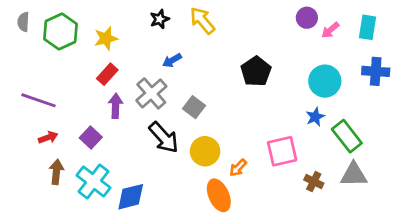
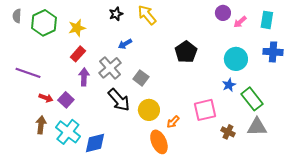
red arrow: (48, 137) -> (46, 98), moved, turned 40

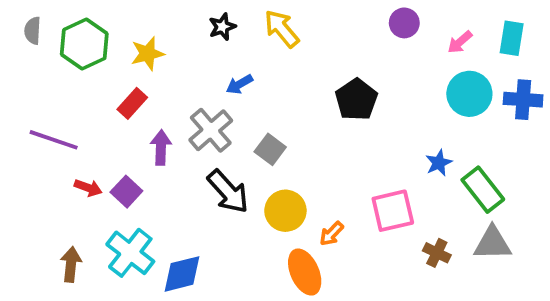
purple circle: (223, 13) -> (404, 23), moved
red rectangle: (78, 54) -> (132, 103), moved
cyan circle: (236, 59) -> (469, 94), moved
brown arrow: (41, 125) -> (71, 264), moved

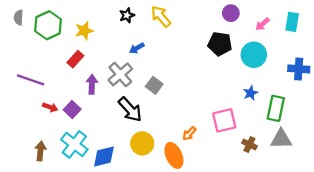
cyan circle: (469, 94) -> (254, 55), moved
black pentagon: (356, 100) -> (220, 44), moved, turned -30
blue cross: (523, 100) -> (299, 69), moved
green rectangle: (483, 190) -> (276, 108), turned 50
yellow circle: (285, 211) -> (142, 143), moved

